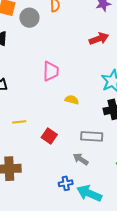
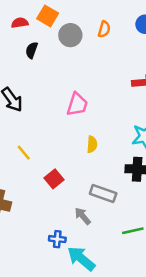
yellow semicircle: (72, 100) -> (92, 144), turned 64
yellow line: (19, 122) -> (24, 153), turned 40

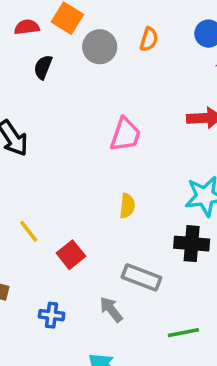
pink trapezoid: (77, 104) -> (125, 135), moved
yellow line: (24, 153) -> (29, 231), moved
blue cross: (57, 239) -> (52, 315), moved

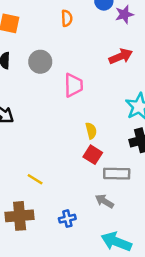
gray circle: (100, 47) -> (40, 62), moved
yellow line: (29, 231) -> (35, 179), moved
red square: (71, 255) -> (93, 155), moved

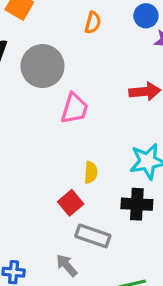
gray circle: (40, 62) -> (42, 66), size x1.4
yellow semicircle: (91, 131) -> (91, 172), moved

